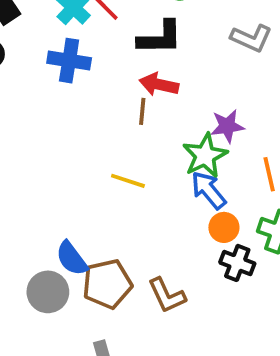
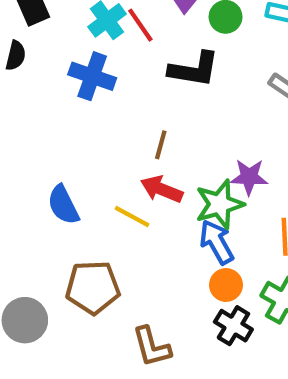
red arrow: (159, 84) -> (162, 189), moved
blue semicircle: (72, 258) -> (63, 205), moved
brown pentagon: (107, 284) -> (93, 287), moved

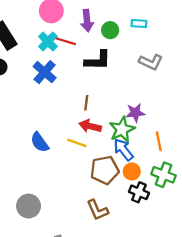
red line: (140, 25) -> (66, 41), turned -30
blue cross: (92, 76) -> (45, 72), turned 30
brown pentagon: (93, 287) -> (105, 170), moved

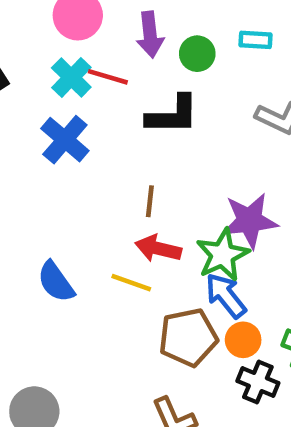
purple star: (135, 113) -> (249, 221), size x1.4

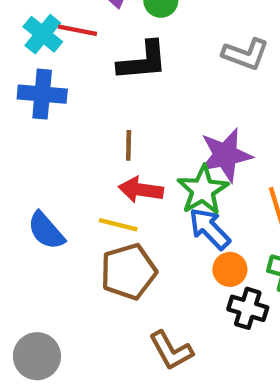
blue cross: (65, 140) -> (42, 94), turned -30
brown pentagon: (188, 337) -> (128, 272), moved

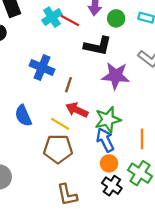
blue cross: (42, 94) -> (42, 68), moved
brown line: (129, 145) -> (69, 85), moved
purple star: (225, 155) -> (116, 76), moved

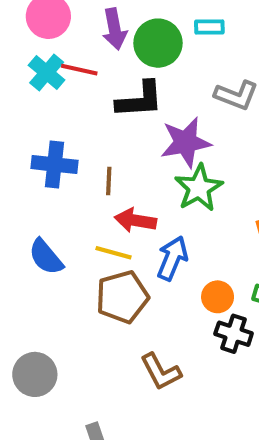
green circle: (116, 18) -> (158, 43), size x1.5
green star: (108, 120) -> (199, 188), moved
blue arrow: (105, 140) -> (172, 258), moved, turned 65

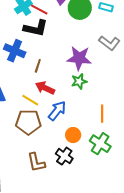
black L-shape: (140, 100) -> (36, 28), moved
green star: (199, 188) -> (79, 81), size x0.7
black cross: (234, 334) -> (64, 156), moved

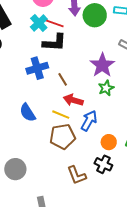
blue cross: (15, 51) -> (37, 68), turned -30
purple star: (79, 58) -> (102, 65), turned -30
brown line: (38, 66) -> (63, 79), turned -40

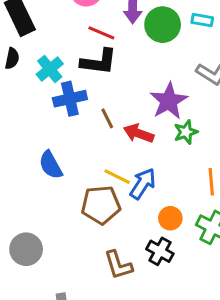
cyan cross: (39, 23) -> (50, 69), moved
green star: (106, 88) -> (186, 132), moved
red arrow: (73, 100) -> (139, 133), moved
yellow line: (61, 115) -> (117, 177), moved

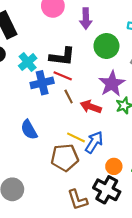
green circle: (163, 25) -> (106, 46), moved
red line: (101, 33) -> (63, 76), moved
black cross: (160, 251) -> (107, 190), size x1.4

